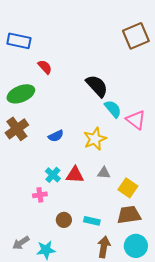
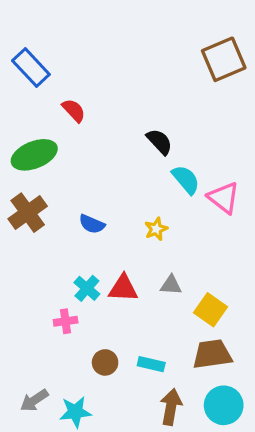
blue rectangle: (19, 41) -> (31, 68), turned 35
black semicircle: (97, 86) -> (159, 142), size x0.7
blue semicircle: (56, 136) -> (92, 224), turned 49
yellow star: (95, 139) -> (156, 229), size x0.6

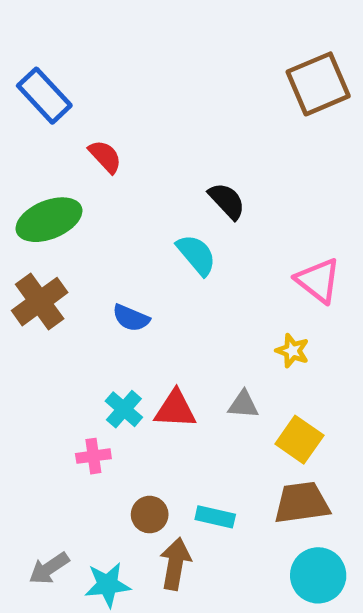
cyan semicircle: (186, 180) -> (196, 255), moved
yellow star: (156, 229) -> (292, 351), moved, turned -30
brown arrow: (171, 407) -> (175, 564), moved

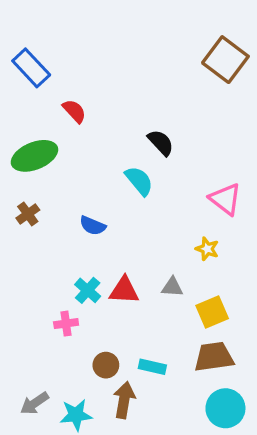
brown square: (318, 84) -> (225, 60), turned -30
brown cross: (40, 302) -> (28, 214), size x0.6
yellow square: (299, 440) -> (212, 312), turned 32

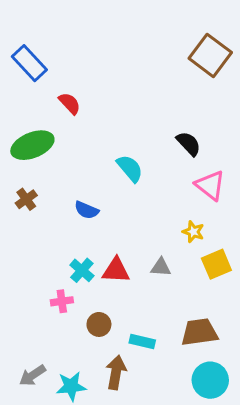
black semicircle: (161, 143) -> (189, 144), moved
yellow square: (212, 312) -> (216, 264), moved
brown circle: (106, 365) -> (99, 324), moved

